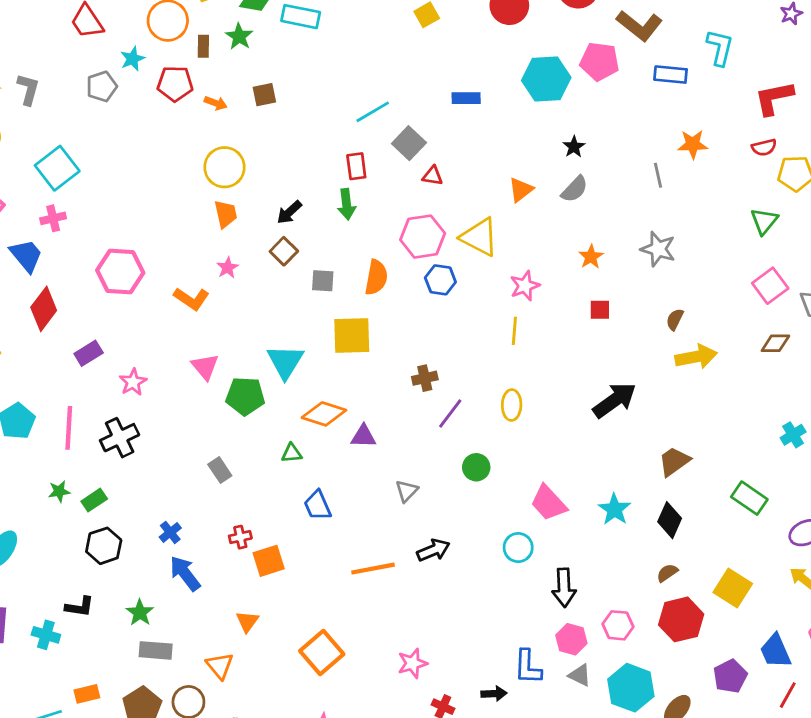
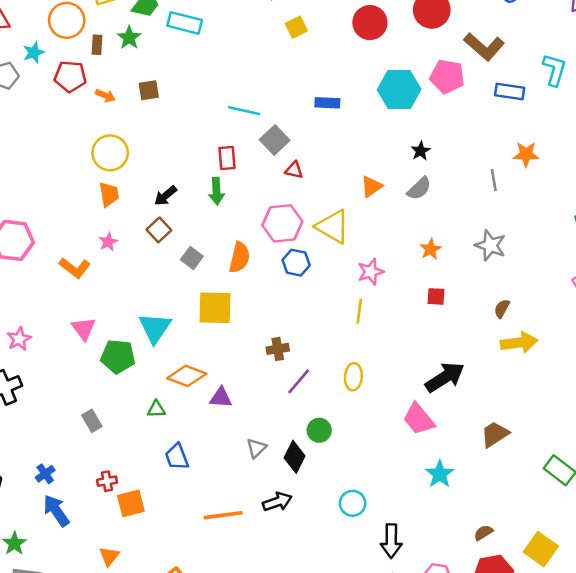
cyan line: (373, 112) -> (244, 111), turned 40
gray square: (323, 281) -> (192, 258), turned 30
pink trapezoid: (548, 503) -> (419, 419), moved
black diamond: (670, 520) -> (295, 457), moved

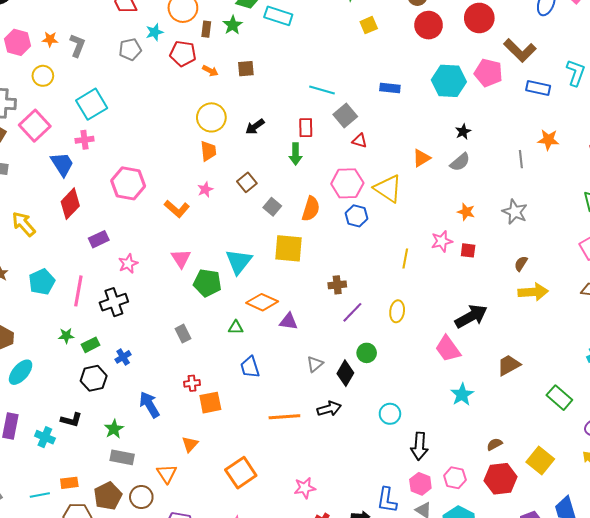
black arrow: (165, 196) -> (255, 127), moved
orange star: (431, 249) -> (466, 212), turned -30
pink star: (371, 272) -> (442, 241), moved
blue cross: (45, 474) -> (123, 357), moved

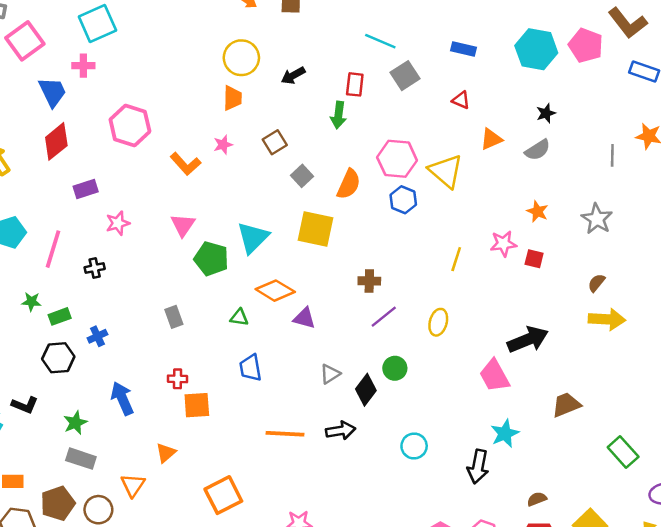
red triangle: (360, 141) -> (461, 100), moved
black cross: (114, 302) -> (95, 268), size x0.6
black arrow: (419, 446) -> (478, 467), moved

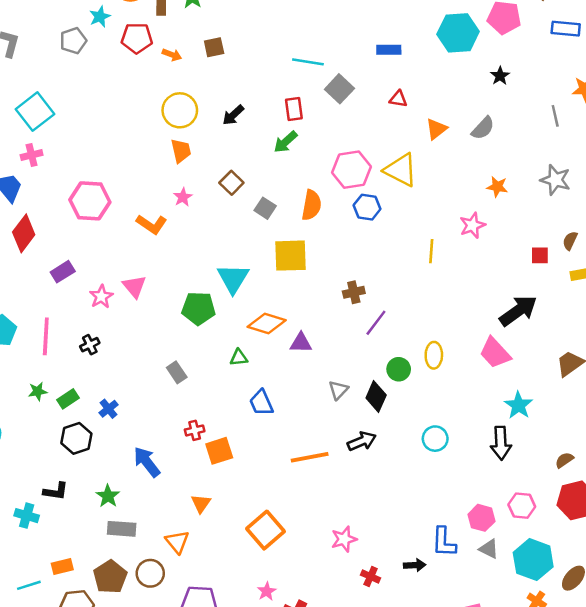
black star: (546, 113) -> (500, 76), moved
green arrow: (338, 115) -> (286, 142), turned 55
pink triangle: (183, 225) -> (134, 286), moved
red square: (534, 259) -> (540, 255), moved
yellow ellipse: (438, 322) -> (434, 355), moved

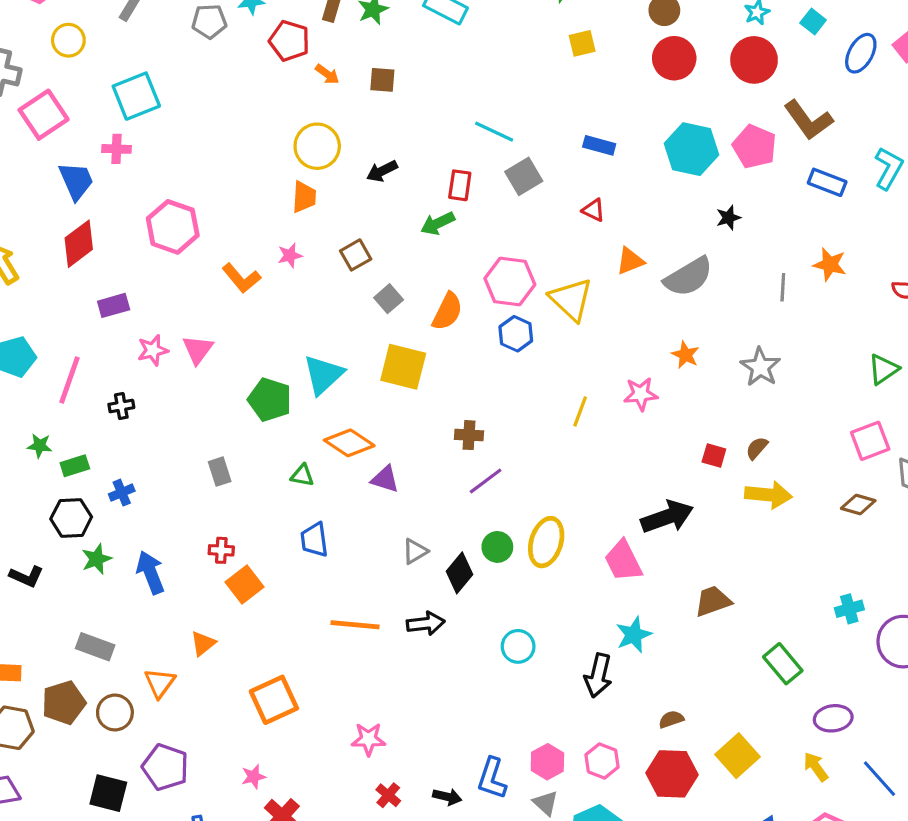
gray semicircle: (483, 128) -> (688, 277), size x1.5
yellow ellipse: (434, 355) -> (546, 542), size x1.4
orange square: (219, 451) -> (245, 585), turned -36
green star: (108, 496) -> (97, 559), moved

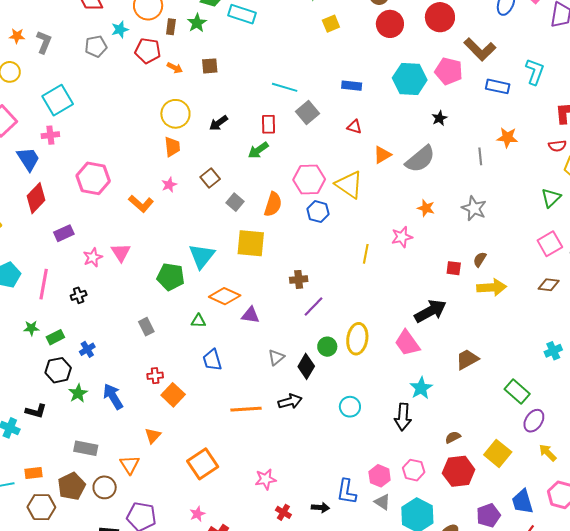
purple ellipse: (833, 718) -> (534, 421), moved, turned -40

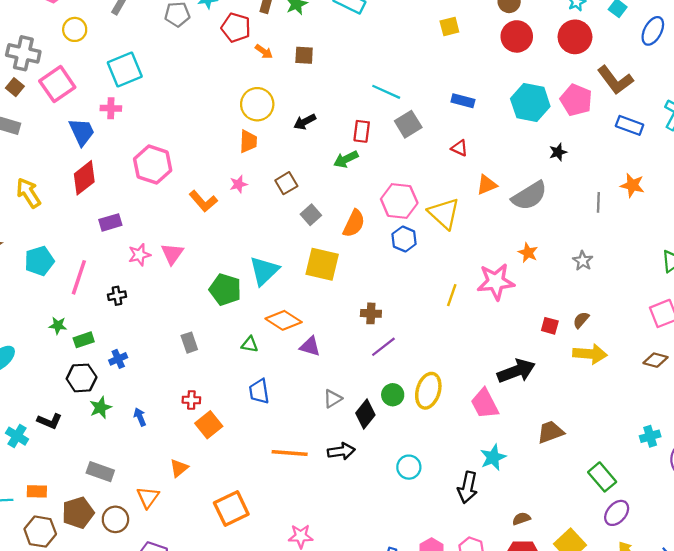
gray star: (474, 208) -> (583, 261), size x0.7
pink star: (402, 237) -> (496, 282), size x1.5
blue arrow: (113, 396) -> (140, 417), size x0.6

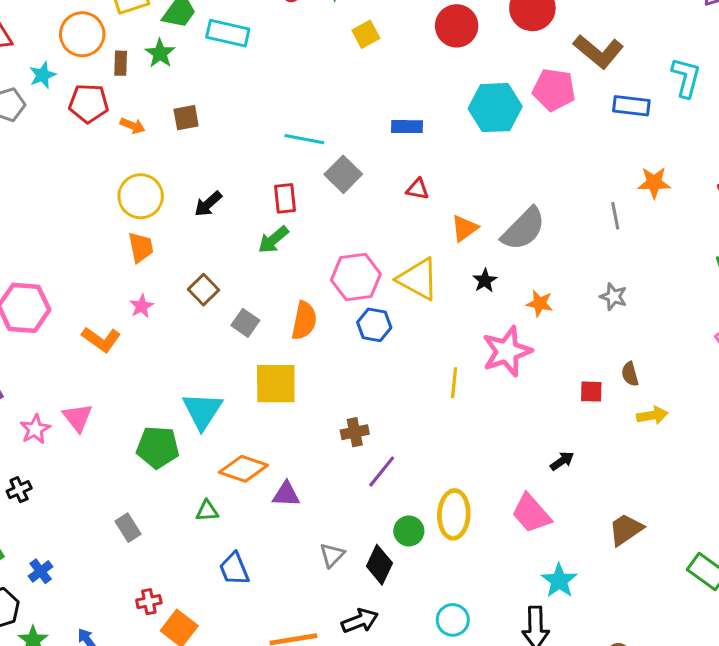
black star: (558, 152) -> (485, 281), moved
brown semicircle: (581, 320) -> (630, 374), turned -42
yellow arrow: (590, 354) -> (652, 415), size x0.7
black arrow: (516, 371) -> (562, 461), size x0.5

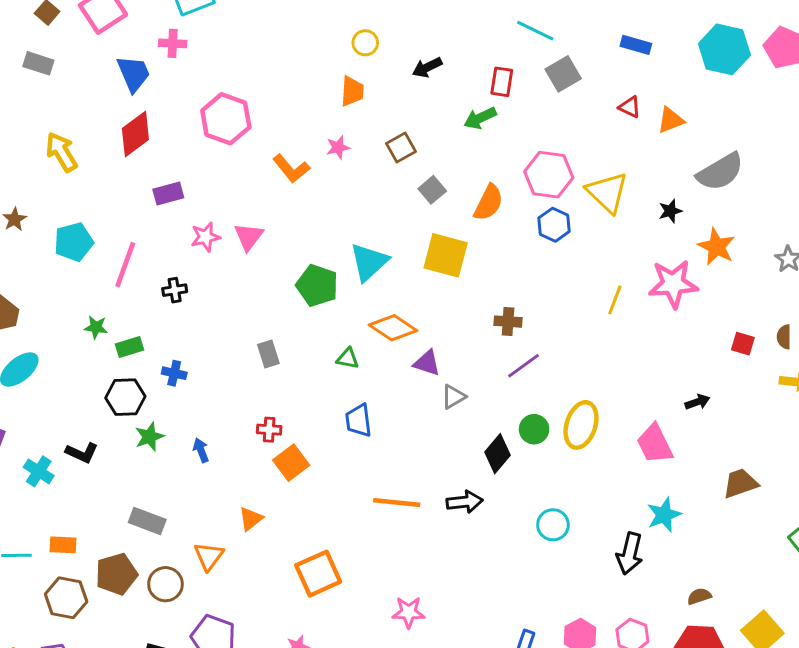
yellow circle: (141, 196) -> (365, 43), size x0.6
orange triangle: (464, 228) -> (671, 120), moved
orange star: (540, 303) -> (717, 247), size x1.4
gray triangle: (332, 555) -> (453, 397), moved
blue cross: (41, 571) -> (174, 373), turned 35

